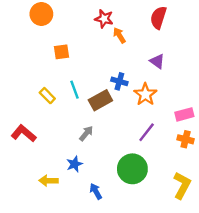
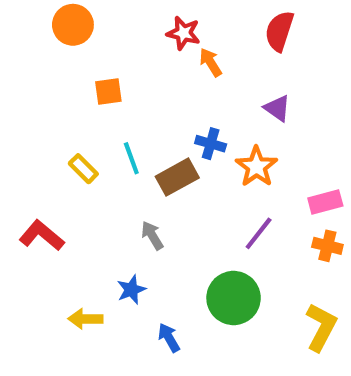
gray arrow: (86, 133) -> (152, 235), turned -70

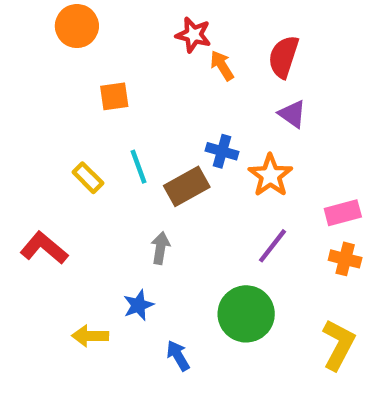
red semicircle: (279, 31) -> (284, 57), moved
gray arrow: (152, 235) -> (160, 248), turned 40

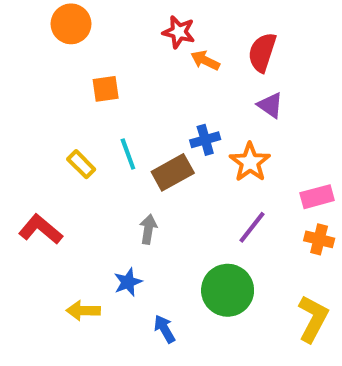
orange arrow: (222, 66) -> (205, 60), turned -32
blue cross: (222, 151) -> (205, 140), turned -32

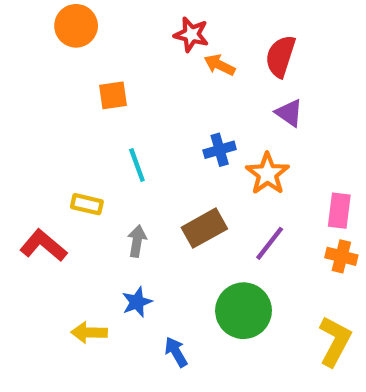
yellow rectangle: (81, 164) -> (87, 204), moved, turned -32
brown rectangle: (173, 172) -> (204, 228), moved
pink rectangle: (317, 197) -> (339, 211), turned -68
gray arrow: (148, 229) -> (137, 241), moved

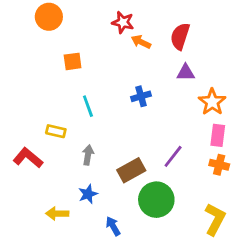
purple triangle: (289, 113) -> (186, 73), turned -36
orange star: (267, 174) -> (212, 102), moved
brown rectangle: (204, 228) -> (131, 170), moved

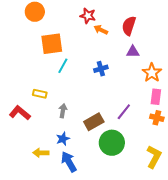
orange square: (73, 61) -> (52, 44), size x1.6
cyan line: (88, 106) -> (63, 66), moved, turned 49
blue arrow: (113, 226) -> (69, 162), moved, size x1.5

